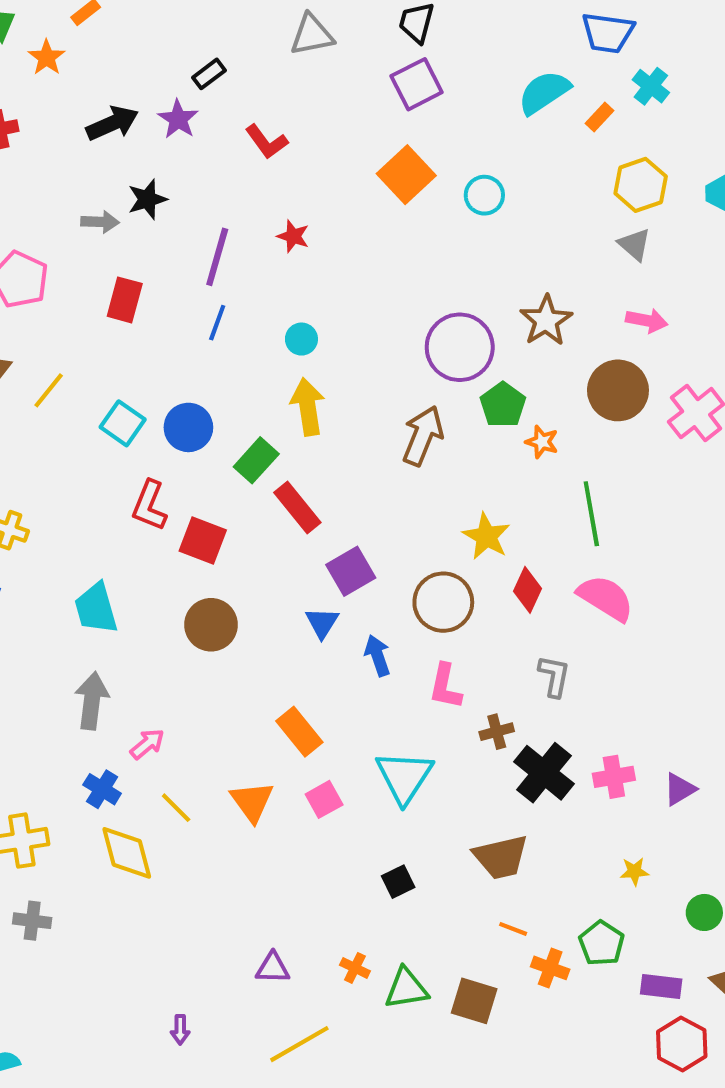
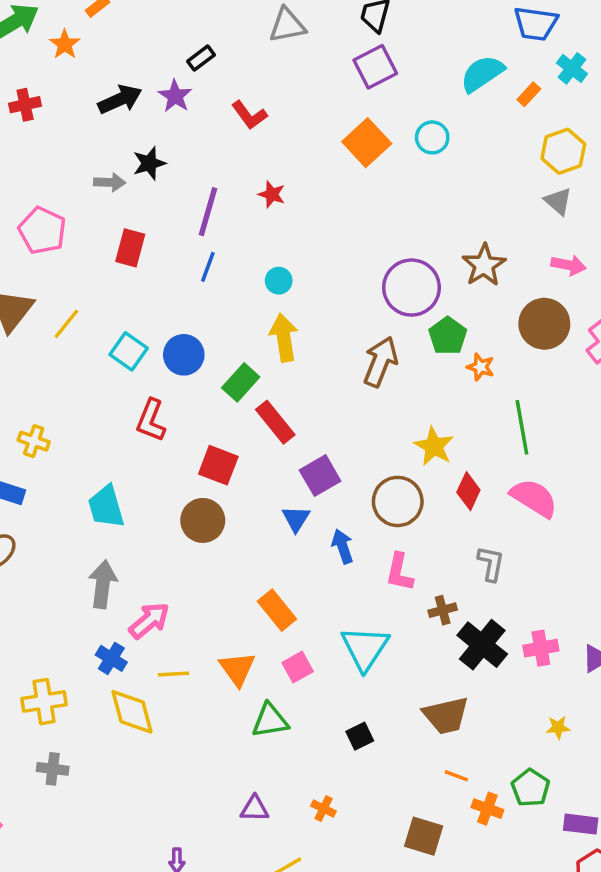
cyan circle: (484, 195) -> (432, 137), moved
red square: (203, 540) -> (218, 465), moved
pink arrow: (147, 744) -> (149, 620), size x1.4
yellow line: (176, 808) -> (173, 674), turned -48
green triangle: (406, 989) -> (270, 721), moved

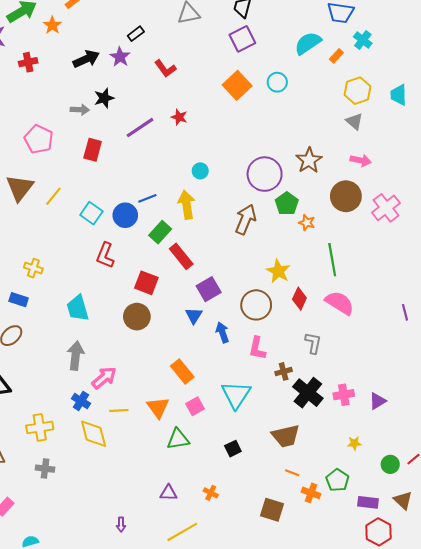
purple line: (208, 212) -> (140, 128), turned 40
blue line: (208, 267) -> (147, 198), moved, turned 48
cyan circle: (279, 281) -> (200, 171), moved

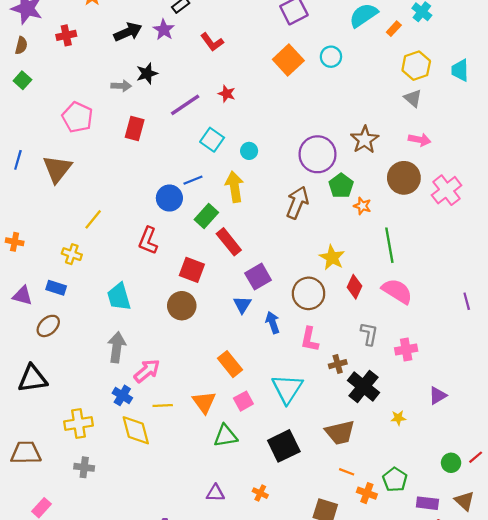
yellow line: (53, 196) -> (93, 219), moved
cyan square: (91, 213) -> (212, 140), moved
pink cross: (344, 395) -> (406, 349), moved
yellow star: (354, 443) -> (398, 418), moved
black square: (233, 449) -> (284, 446), size x1.8

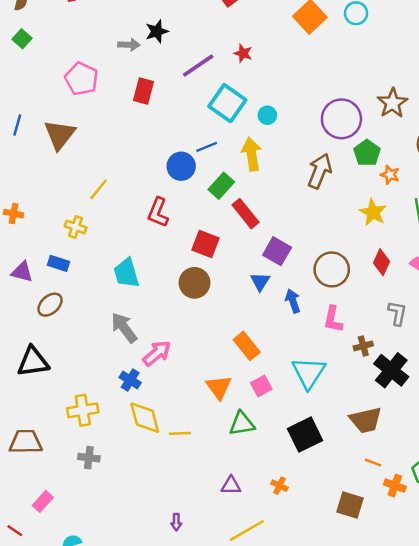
cyan square: (212, 140) -> (227, 103), size x1.4
yellow star: (332, 257) -> (373, 212), moved
purple square: (258, 277) -> (277, 251), turned -30
gray arrow: (117, 347) -> (124, 328), turned -44
yellow line: (163, 406) -> (180, 433), moved

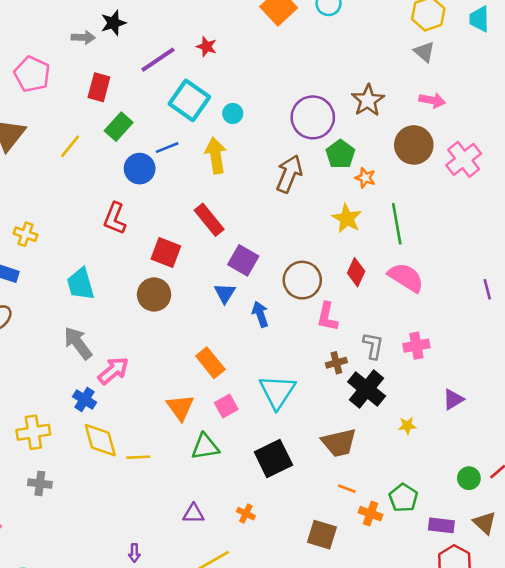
green rectangle: (221, 186) -> (119, 127), moved
yellow line: (99, 189) -> (70, 146), moved
gray L-shape: (397, 313) -> (373, 346), moved
pink L-shape: (333, 319) -> (327, 317), moved

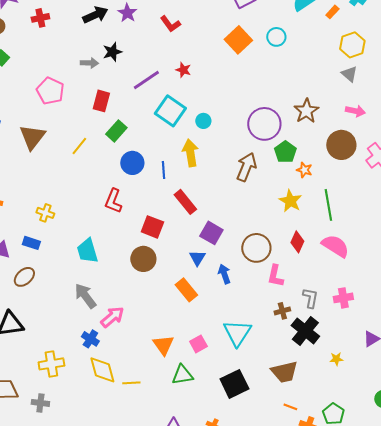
blue line: (167, 148) -> (163, 170), moved, turned -72
orange rectangle: (210, 363) -> (186, 290), moved
gray cross: (40, 483) -> (40, 403), moved

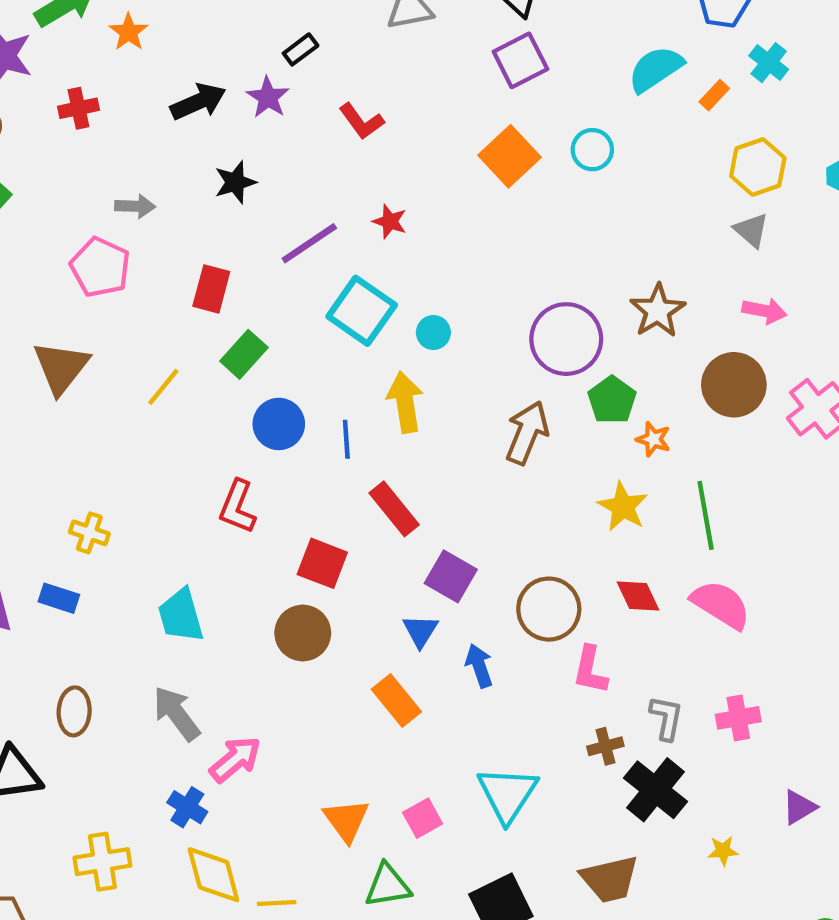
gray arrow: (89, 63) -> (135, 206), moved
red diamond: (297, 242) -> (638, 596), turned -50
brown ellipse: (24, 277) -> (74, 711), moved, turned -45

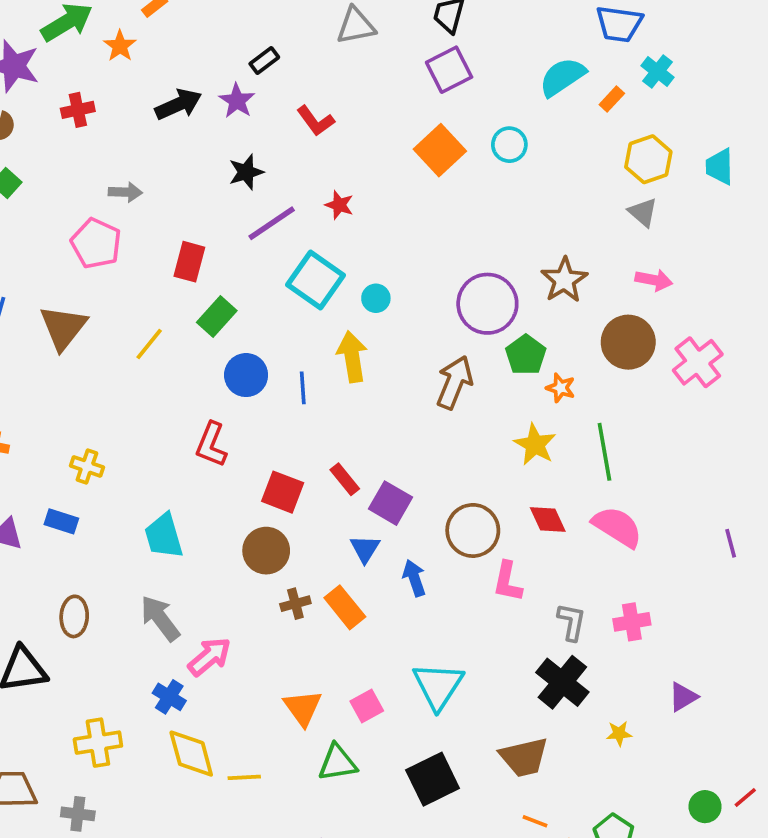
black star: (235, 182) -> (246, 172), moved
red rectangle: (394, 509) -> (345, 479), moved, size x0.7
brown cross: (605, 746) -> (295, 604), moved

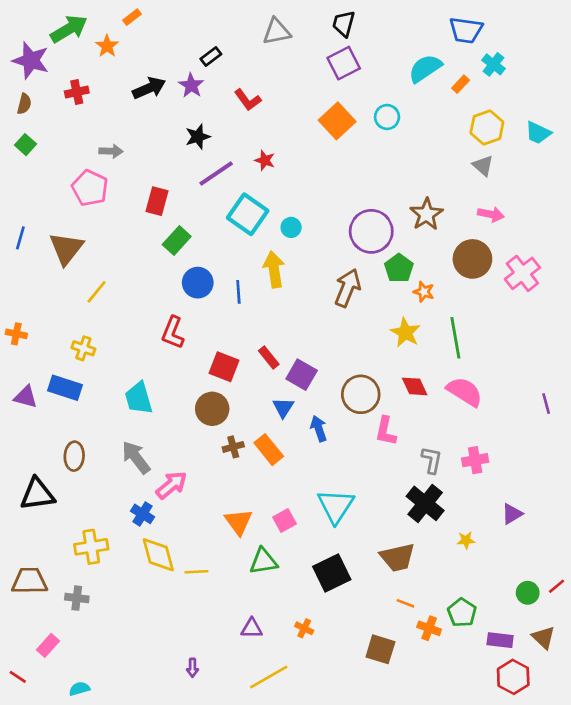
cyan trapezoid: (720, 167) -> (538, 133), turned -64
yellow line: (149, 344) -> (97, 292), moved
blue rectangle: (61, 521) -> (65, 388), size x1.4

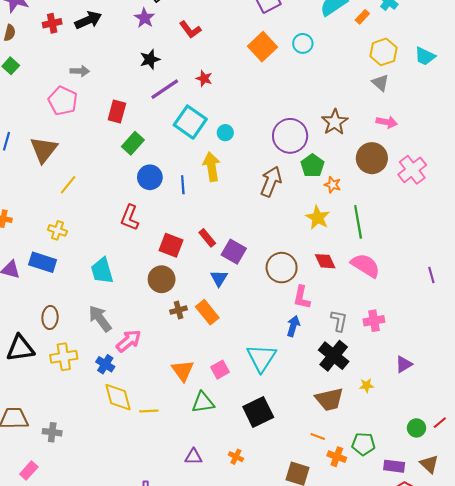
black arrow: (149, 88) -> (88, 20), moved
blue arrow: (319, 428) -> (293, 326), moved, turned 36
yellow cross: (91, 547) -> (64, 357), moved
brown trapezoid: (398, 557) -> (329, 399), moved
green pentagon: (462, 613) -> (363, 444), turned -30

